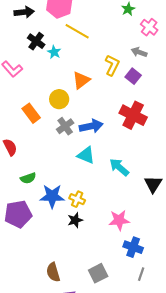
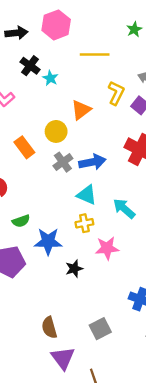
yellow line: (77, 31) -> (95, 54), moved, turned -30
yellow cross: (77, 199) -> (84, 223), moved, turned -35
pink star: (119, 220) -> (107, 248), moved

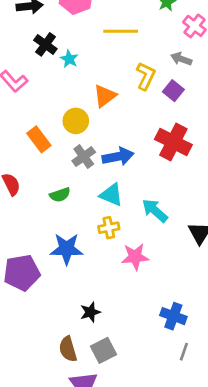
green semicircle: (21, 221) -> (60, 195), moved
black star: (74, 269) -> (90, 312), moved
gray square: (100, 329) -> (103, 350), moved

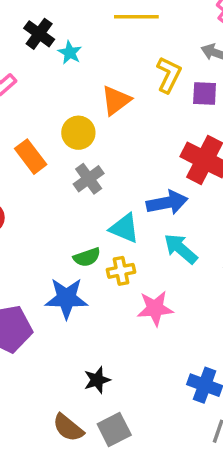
purple square: (173, 91) -> (205, 93), turned -36
blue arrow: (118, 157) -> (167, 203), moved
green semicircle: (60, 195) -> (87, 257), moved
brown semicircle: (68, 349) -> (68, 428), turned -35

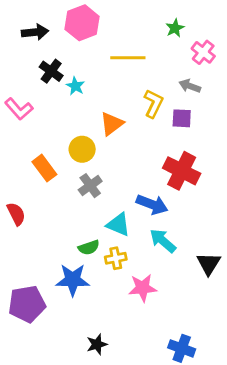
blue arrow: (167, 203) -> (152, 204), turned 32

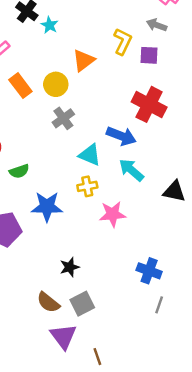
orange rectangle: (44, 168) -> (20, 86), moved
green semicircle: (89, 247) -> (19, 171), moved
black triangle: (209, 264) -> (174, 191), turned -50

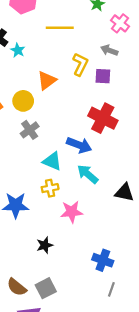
black star: (70, 267) -> (45, 245), moved

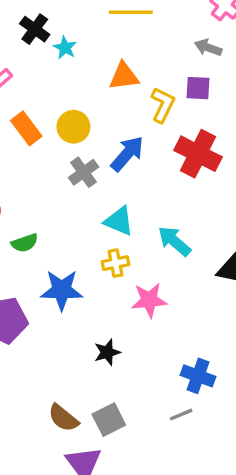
yellow L-shape: (80, 64) -> (163, 105), moved
orange triangle: (47, 80) -> (124, 76), moved, turned 30
blue arrow: (79, 145) -> (127, 154), moved, turned -70
gray line: (111, 289) -> (181, 415), moved, turned 48

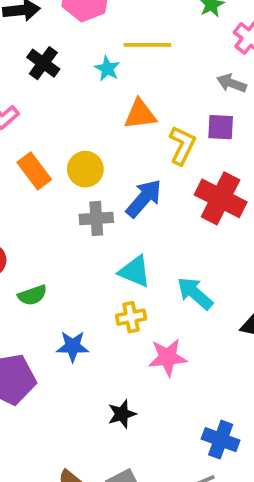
cyan star: (65, 48) -> (107, 69), moved
gray cross: (84, 172) -> (96, 218), turned 32
blue star: (62, 290) -> (73, 346), size x0.7

